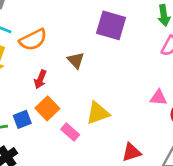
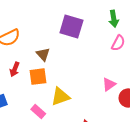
pink triangle: (158, 98) -> (109, 84), turned -40
orange square: (47, 108) -> (38, 77), moved, turned 36

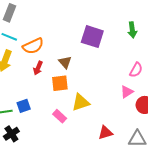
pink semicircle: (118, 43) -> (136, 70), moved
red arrow: (15, 69) -> (38, 68), moved

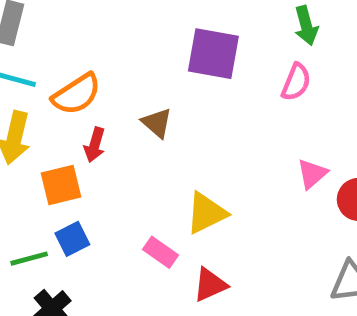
pink semicircle: (136, 70) -> (296, 82), moved
orange square: (60, 83) -> (61, 185), moved
red triangle: (105, 133) -> (210, 285), moved

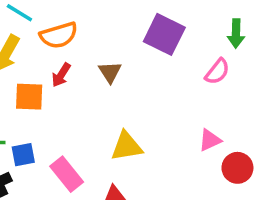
blue square: (72, 239) -> (23, 155), moved
pink rectangle: (161, 252) -> (67, 174), moved, size x1.4

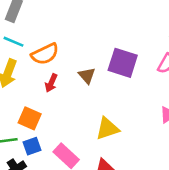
purple square: (164, 34) -> (123, 63), moved
orange square: (29, 97) -> (30, 118), moved, turned 30

